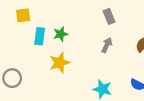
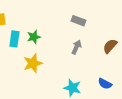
gray rectangle: (109, 16) -> (79, 21), turned -48

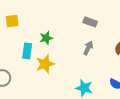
cyan rectangle: (14, 39) -> (27, 51), moved

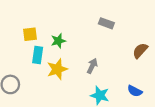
yellow square: (12, 21) -> (30, 34), moved
gray arrow: (88, 48) -> (92, 66), moved

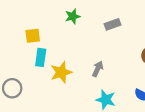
gray rectangle: (106, 23) -> (113, 24), turned -40
green star: (58, 41) -> (73, 16), moved

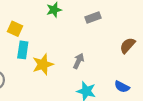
yellow square: (33, 36) -> (15, 29), turned 32

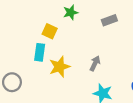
yellow square: (15, 29) -> (50, 31), moved

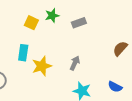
gray rectangle: (109, 20) -> (79, 23), moved
yellow square: (50, 31) -> (31, 23), moved

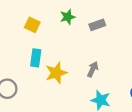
yellow square: (31, 23) -> (32, 25), moved

